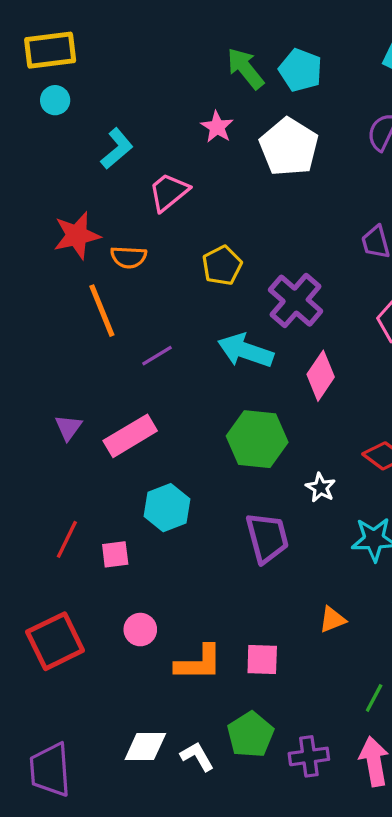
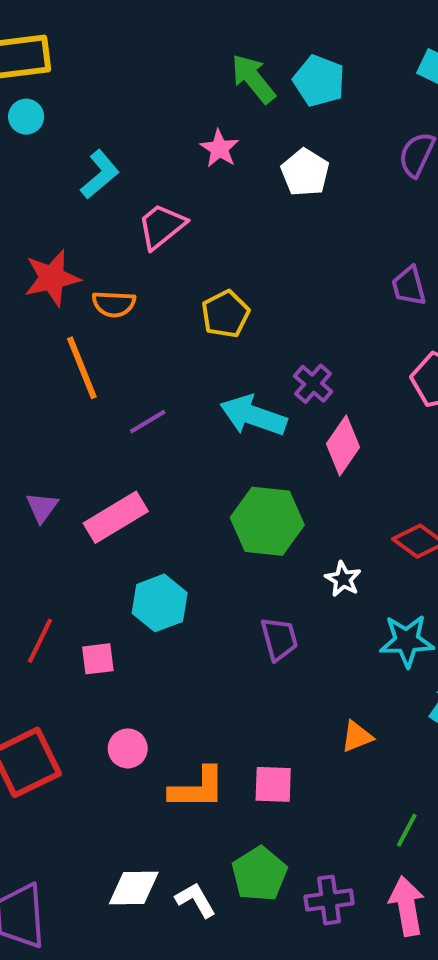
white pentagon: (289, 147) -> (305, 172), size x0.7
purple cross: (296, 301) -> (313, 384), moved, size x0.6
purple trapezoid: (267, 538) -> (279, 639), size x0.7

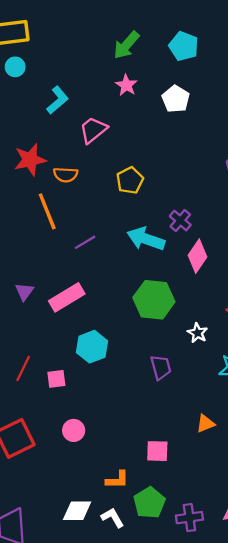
green arrow: (253, 79) -> (126, 45), moved, turned -100
orange L-shape: (197, 788) -> (117, 480), moved, size x0.7

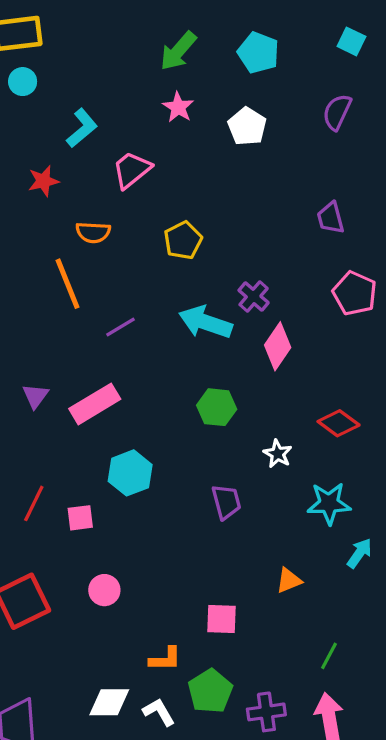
red star: (30, 160) -> (43, 181), moved, size x0.7
green hexagon: (154, 300) -> (217, 407), size x0.7

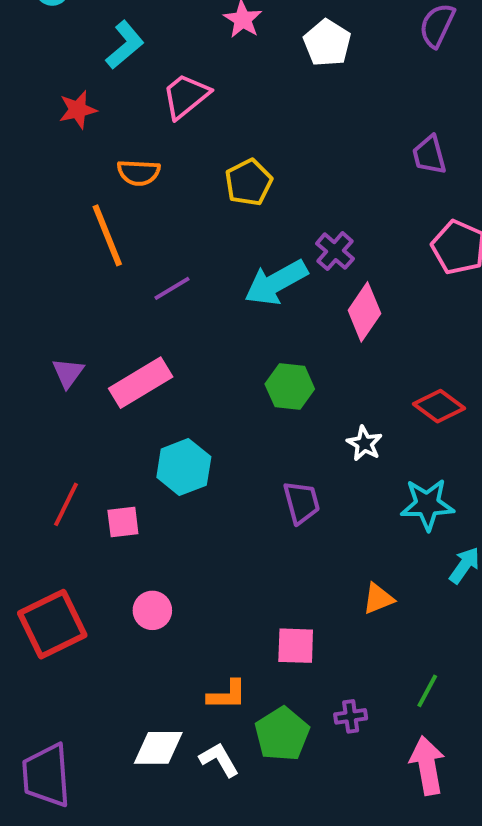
cyan arrow: (205, 322) -> (276, 282), turned -48
purple cross: (266, 712) -> (351, 716), moved, size x0.7

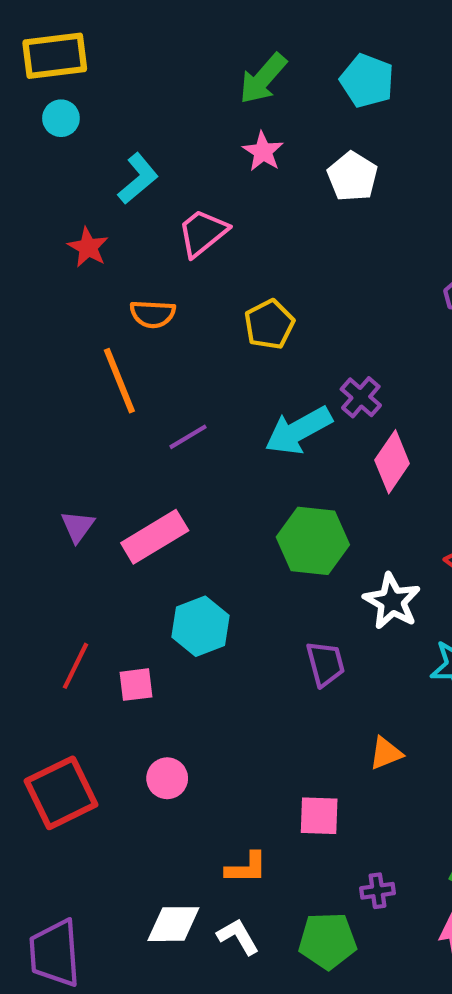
red star: (78, 110) -> (88, 247), turned -30
green hexagon: (290, 387) -> (313, 541), size x1.4
white star: (364, 443) -> (392, 601), size x1.5
orange triangle: (378, 599) -> (386, 753), moved
green pentagon: (282, 734) -> (328, 941), moved, turned 30

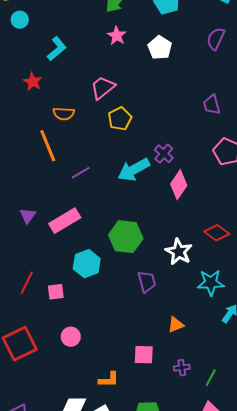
pink trapezoid: (203, 233) -> (103, 88), moved
green hexagon: (313, 541) -> (126, 237), moved
purple cross: (377, 891) -> (182, 368), moved

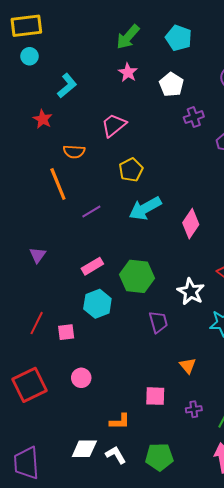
yellow pentagon: (120, 119) -> (131, 170), moved
purple cross: (164, 154) -> (194, 117), moved, turned 30
pink rectangle: (65, 221) -> (92, 266), moved, size x0.7
orange triangle: (176, 325) -> (188, 366), turned -48

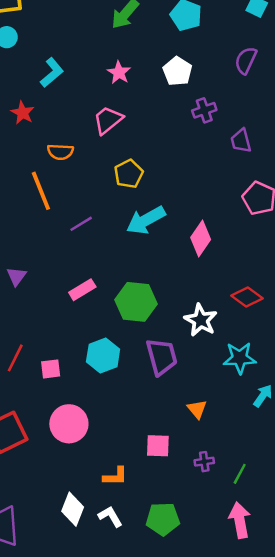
pink star: (128, 72) -> (119, 73), moved
cyan hexagon: (97, 304) -> (103, 355), moved
purple trapezoid: (158, 322) -> (162, 357), size x1.4
pink circle: (81, 378) -> (69, 424), size x1.6
white diamond: (84, 449) -> (73, 509), turned -68

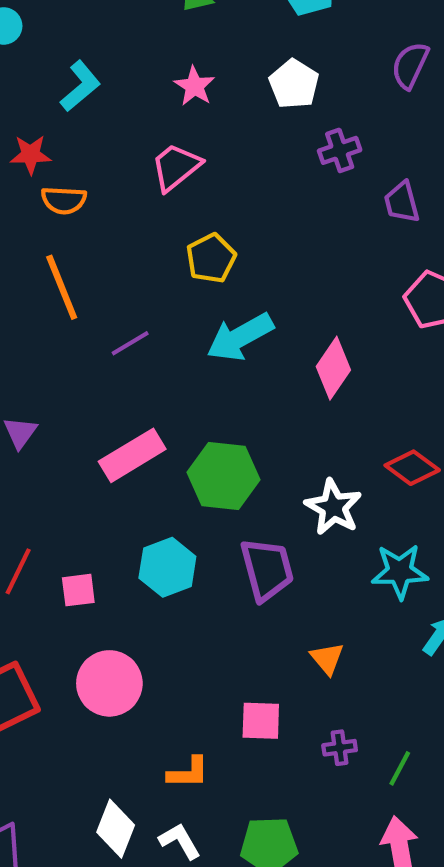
red star: (23, 113) -> (31, 155), turned -30
orange semicircle: (60, 152) -> (64, 200), moved
pink rectangle: (82, 290) -> (132, 455), size x1.4

